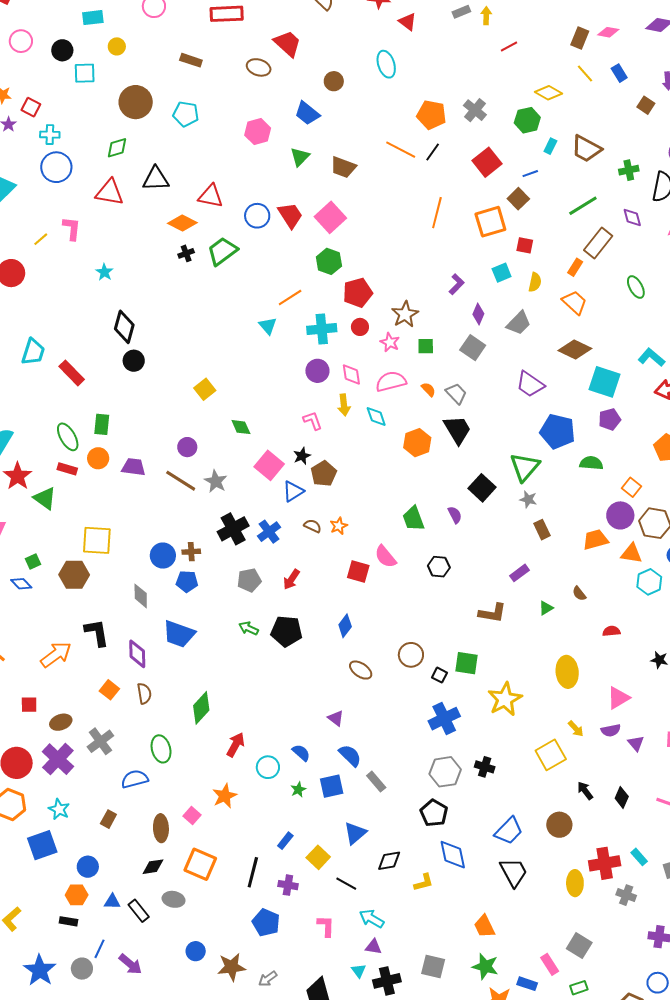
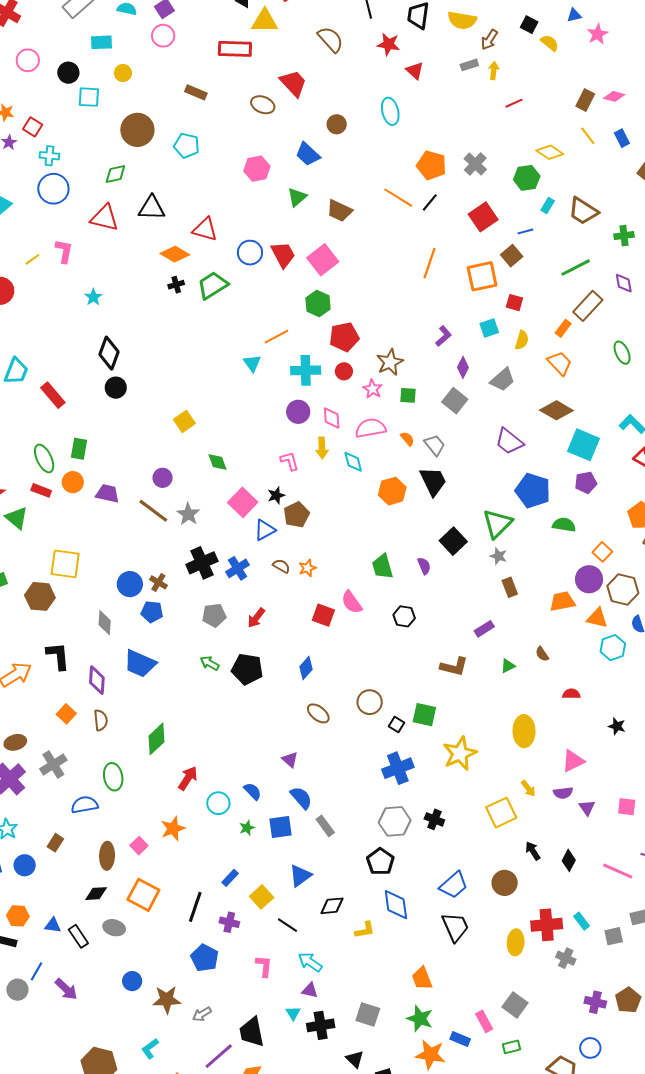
brown cross: (191, 552) -> (158, 582), turned 30
blue circle: (88, 867) -> (25, 865), moved

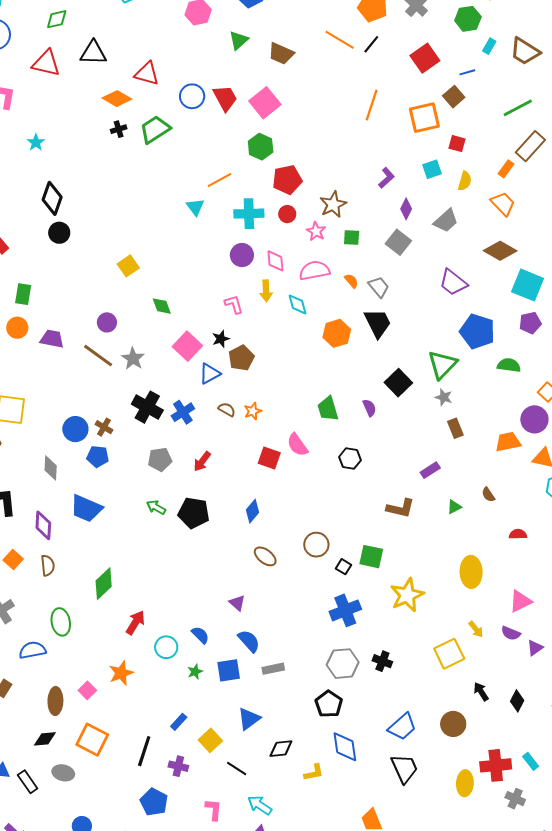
black cross: (202, 563) -> (147, 407), turned -36
purple semicircle: (563, 793) -> (511, 633), turned 30
purple triangle: (587, 808) -> (535, 648), turned 30
gray rectangle: (325, 826) -> (273, 669), turned -65

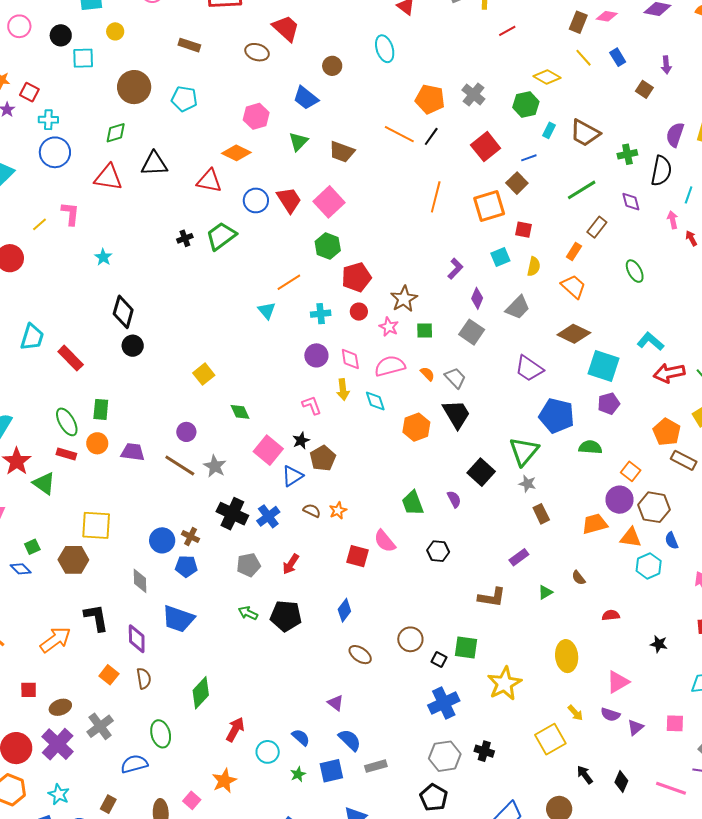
orange diamond: (117, 99) -> (236, 153), moved
brown rectangle: (530, 146) -> (597, 227), size x0.7
cyan cross: (249, 214) -> (321, 314), size x0.7

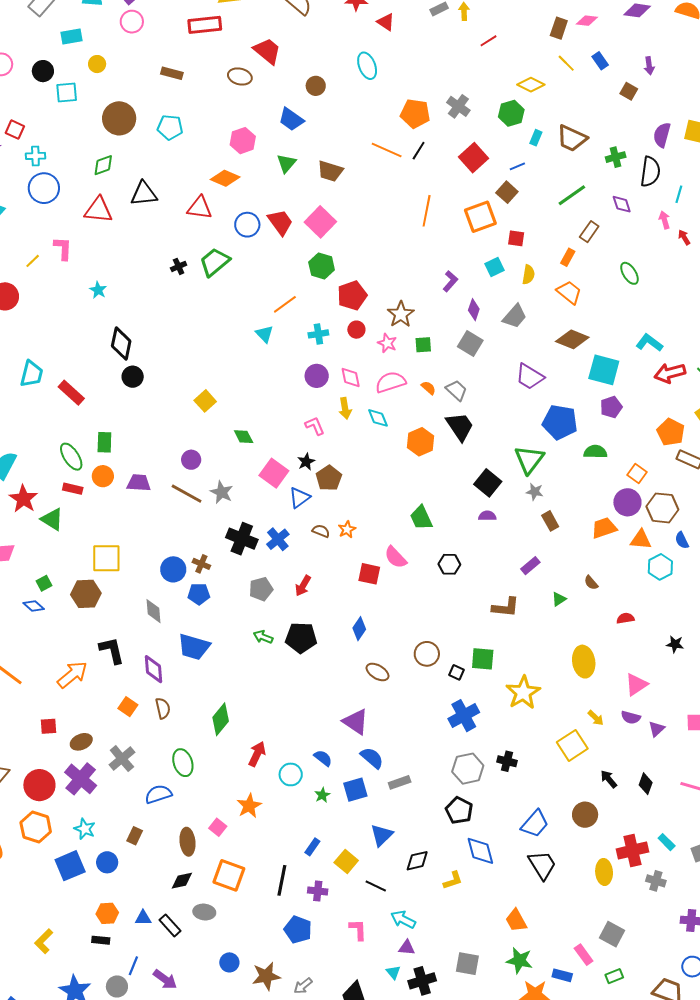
purple semicircle: (454, 499) -> (487, 516), moved, turned -60
purple triangle: (335, 703) -> (356, 722), size x1.6

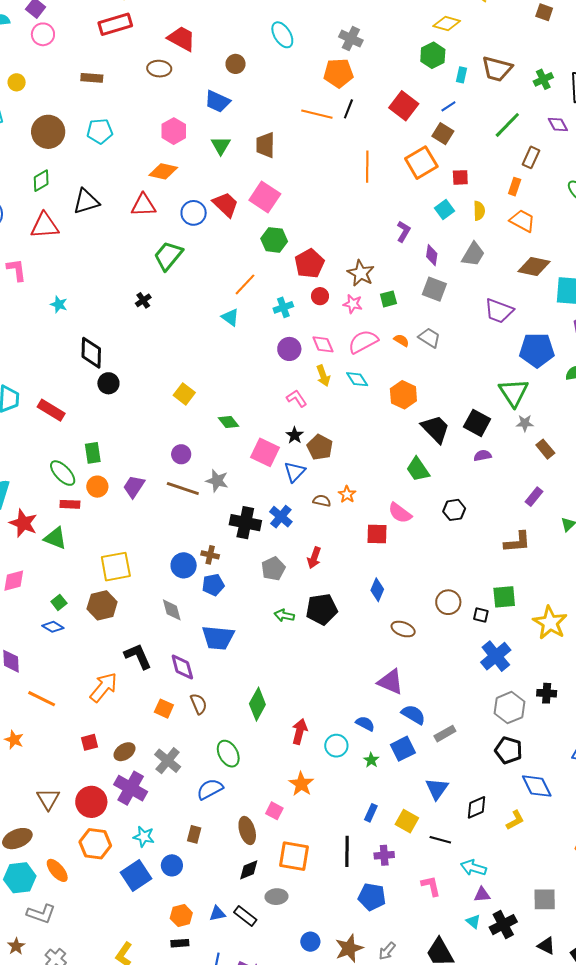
gray cross: (458, 106) -> (351, 39), moved
brown trapezoid: (330, 171) -> (265, 145), turned 84
black cross: (179, 266) -> (143, 300), moved
black trapezoid: (460, 426) -> (435, 429), moved
purple trapezoid: (139, 483) -> (134, 487), turned -50

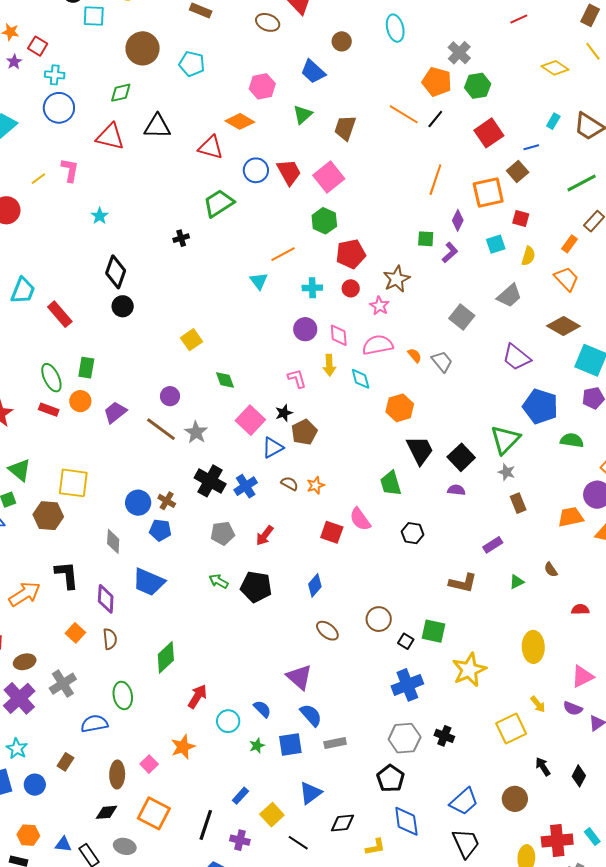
green hexagon: (433, 55) -> (478, 86), moved
purple diamond: (432, 255) -> (458, 220), moved
green square: (388, 299) -> (426, 239), moved
green triangle: (55, 538) -> (20, 470), moved

